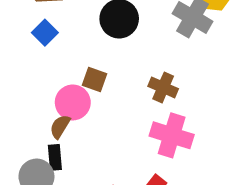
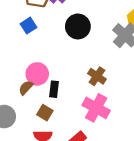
brown square: (95, 80) -> (45, 113), moved
black rectangle: (55, 157) -> (54, 89), moved

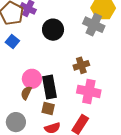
brown cross: (97, 76) -> (81, 65), turned -35
black rectangle: (54, 89) -> (50, 87), size x1.6

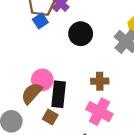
blue square: (12, 42) -> (40, 21), moved
brown semicircle: (26, 93) -> (32, 93), size x1.5

